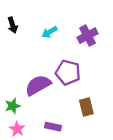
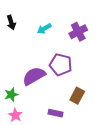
brown rectangle: (86, 107) -> (77, 96), turned 42
purple rectangle: (53, 127) -> (56, 113), moved

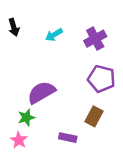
purple pentagon: (61, 65) -> (101, 79), moved
green star: (11, 95) -> (26, 118), moved

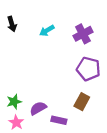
purple semicircle: (41, 92) -> (38, 108), moved, size x0.7
green star: (26, 118) -> (14, 102), moved

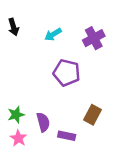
purple pentagon: (88, 69) -> (67, 73), moved
purple semicircle: (38, 108) -> (43, 122), turned 105

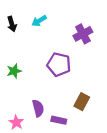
cyan arrow: (53, 34) -> (39, 21), moved
green star: (16, 115) -> (14, 71), moved

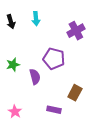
cyan arrow: (39, 21) -> (36, 19), turned -64
purple semicircle: (38, 108) -> (35, 77), moved

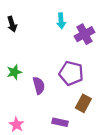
cyan arrow: (36, 19) -> (61, 21), moved
purple pentagon: (54, 59) -> (71, 73), moved

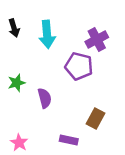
cyan arrow: (61, 21) -> (47, 34), moved, size x1.5
purple pentagon: (71, 73) -> (79, 66), moved

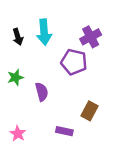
black arrow: (14, 28) -> (18, 37), moved

